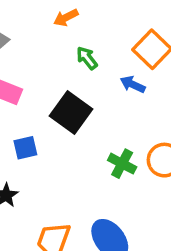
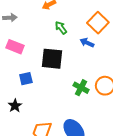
black square: (71, 113) -> (52, 59), turned -30

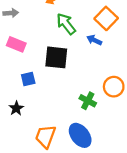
green arrow: (61, 28) -> (66, 24), size x1.5
green cross: (81, 88) -> (88, 101), moved

